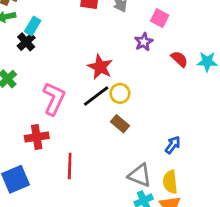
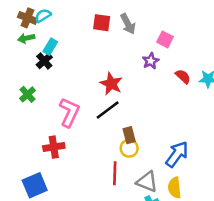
yellow circle: (120, 93) -> (129, 148), moved
brown rectangle: (120, 124) -> (129, 135), turned 35
blue arrow: (173, 145) -> (177, 154), size x1.6
red line: (70, 166) -> (115, 173), moved

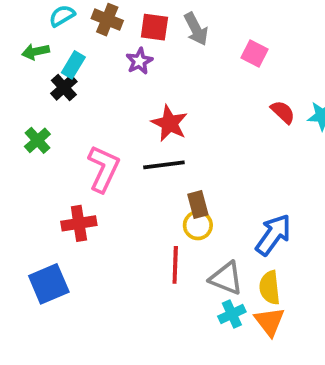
brown cross: (27, 18) -> (107, 20), moved
purple star: (151, 61) -> (139, 61), moved
black line: (108, 110) -> (164, 165), turned 30

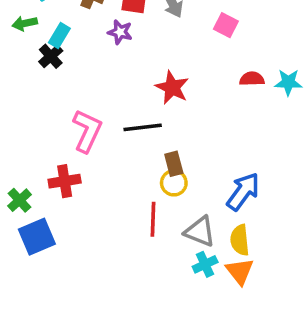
purple star: (139, 61) -> (120, 32), turned -30
red semicircle: (283, 112) -> (252, 79), turned -45
red star: (170, 123) -> (172, 87), moved
green cross: (37, 140) -> (20, 200), moved

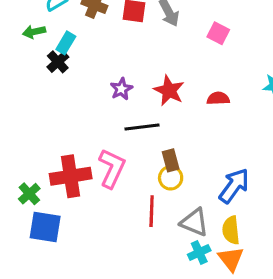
purple star: (120, 32) -> (121, 89), moved, turned 30
red semicircle: (252, 79) -> (218, 98), moved
pink L-shape: (87, 131) -> (112, 168), moved
red cross: (65, 181) -> (71, 176), size x1.4
blue square: (37, 237) -> (45, 227), turned 32

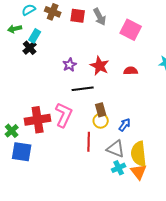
pink square: (218, 33) -> (131, 30), size x1.5
blue arrow: (234, 186) -> (125, 125), moved, size x0.6
yellow semicircle: (231, 230) -> (139, 154), size x1.4

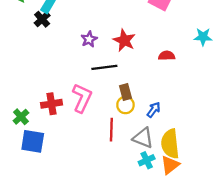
red semicircle: (131, 71) -> (167, 56), moved
red cross: (38, 120) -> (51, 104), size x0.7
orange triangle: (139, 172) -> (170, 165), turned 30

